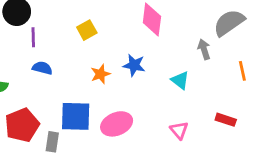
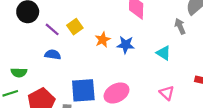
yellow square: (87, 30) -> (75, 27), moved
purple line: (33, 37) -> (52, 29), moved, turned -42
orange star: (100, 74) -> (103, 40), moved

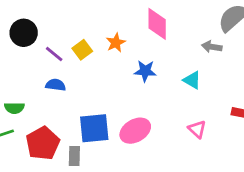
gray arrow: (180, 26) -> (212, 47), turned -56
orange star: (103, 40) -> (116, 43), moved

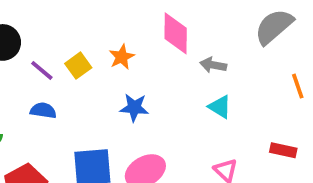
gray arrow: (212, 47) -> (213, 65), moved
blue star: (145, 71) -> (134, 108), moved

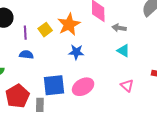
orange star: (122, 57) -> (69, 24), size x1.6
purple line: (42, 70) -> (25, 33), turned 48

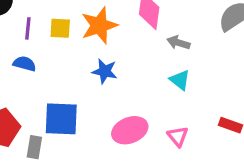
yellow square: (45, 30) -> (60, 28), turned 32
pink ellipse: (83, 87) -> (130, 130), moved

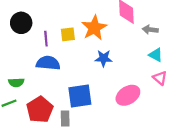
blue semicircle: (25, 64) -> (48, 63), size x1.5
pink triangle: (178, 136) -> (160, 78), moved

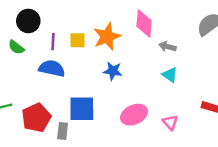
pink triangle: (160, 78) -> (170, 122), moved
green semicircle: (16, 82) -> (16, 47), moved, turned 32

